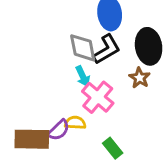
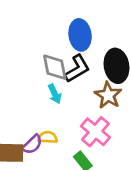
brown star: (140, 78) -> (108, 95), size x1.4
pink cross: (98, 97) -> (95, 132), moved

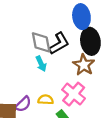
blue ellipse: (80, 35) -> (81, 17), moved
yellow semicircle: (48, 137) -> (46, 100), moved

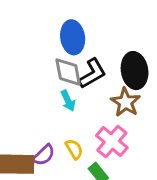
blue ellipse: (81, 17) -> (73, 37), moved
yellow semicircle: (46, 100) -> (74, 149), turned 56

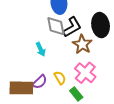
cyan arrow: (68, 101) -> (41, 49), moved
brown star: (125, 102) -> (82, 44), moved

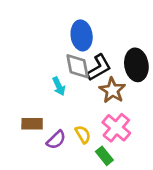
cyan arrow: (41, 49) -> (59, 86), moved
brown rectangle: (21, 88) -> (32, 124), moved, size x0.7

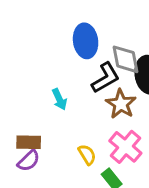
gray diamond: (78, 66) -> (125, 59), moved
purple semicircle: (56, 140) -> (29, 161), moved

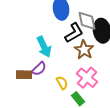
cyan arrow: (59, 99) -> (44, 47), size x1.5
purple semicircle: (29, 161) -> (39, 69), moved

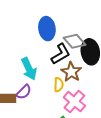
gray diamond: (87, 21) -> (74, 41), turned -30
yellow semicircle: (62, 83) -> (59, 85), moved, turned 32

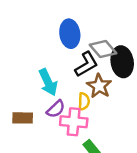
purple semicircle: (24, 92) -> (56, 109), moved
pink cross: (74, 102) -> (74, 122), moved, turned -35

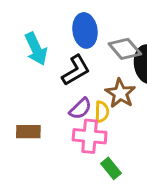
black L-shape: (86, 64) -> (76, 70), moved
cyan arrow: (48, 82) -> (36, 49), moved
purple semicircle: (56, 109) -> (80, 109), moved

